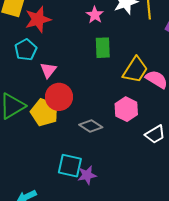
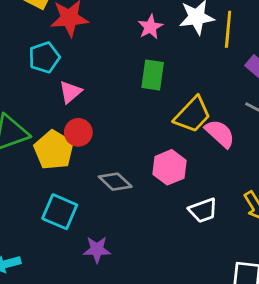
red circle: (59, 97) -> (78, 132), size x0.7
cyan square: (70, 166) -> (60, 212), moved

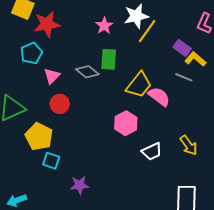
yellow line: (228, 29) -> (147, 31), moved, turned 35
yellow pentagon: (54, 150) -> (39, 137), moved
gray diamond: (115, 182) -> (87, 72), moved
cyan square: (60, 212) -> (51, 161), size x0.7

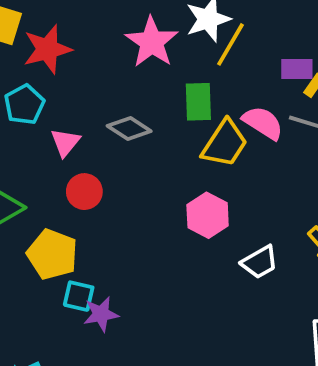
pink star: (104, 26) -> (152, 42), size x1.6
purple rectangle: (182, 48) -> (297, 69), turned -30
green rectangle: (109, 59) -> (198, 102), moved
pink semicircle: (159, 97) -> (263, 123), moved
purple star: (80, 185) -> (101, 314), moved

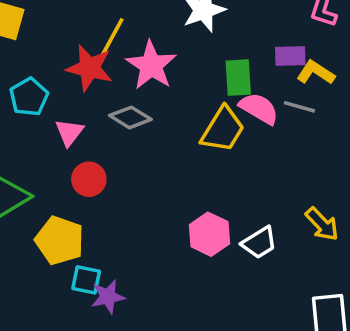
pink star: (152, 42) -> (151, 65), moved
yellow line: (230, 44) -> (111, 39), moved
red star: (47, 49) -> (90, 68), moved, turned 30
green rectangle: (198, 102) -> (238, 78), moved
pink hexagon: (208, 215) -> (209, 234), moved

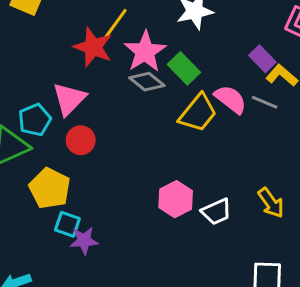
purple rectangle: (290, 56) -> (262, 59), turned 40
green rectangle: (238, 78) -> (184, 68), moved, turned -48
cyan pentagon: (29, 97) -> (35, 120), moved
gray diamond: (130, 117) -> (147, 82), moved
pink triangle: (69, 132) -> (69, 99), size x1.4

